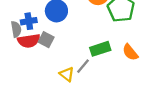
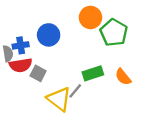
gray square: (46, 40) -> (38, 73), moved
yellow triangle: (67, 74) -> (59, 99), size x1.6

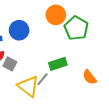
orange semicircle: (123, 77) -> (90, 77), moved

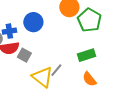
green rectangle: (58, 64) -> (86, 55), moved
orange semicircle: (90, 77) -> (89, 79), moved

